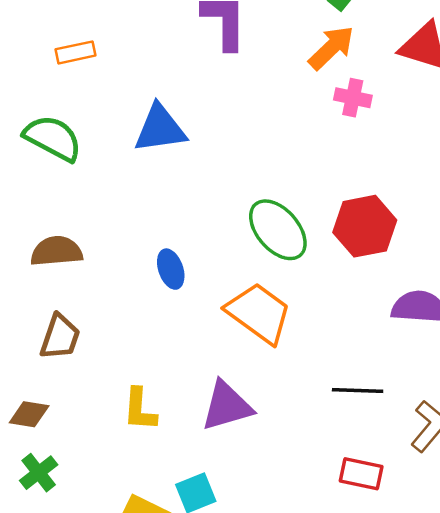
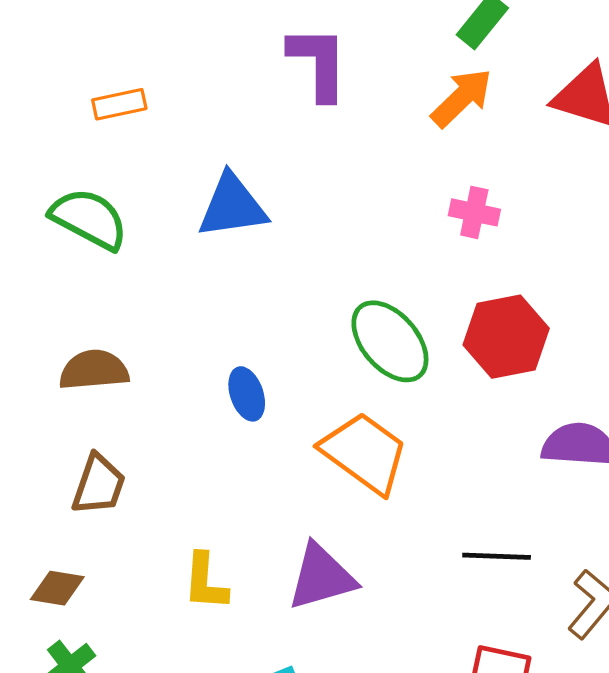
pink cross: (353, 98) -> (474, 212), moved

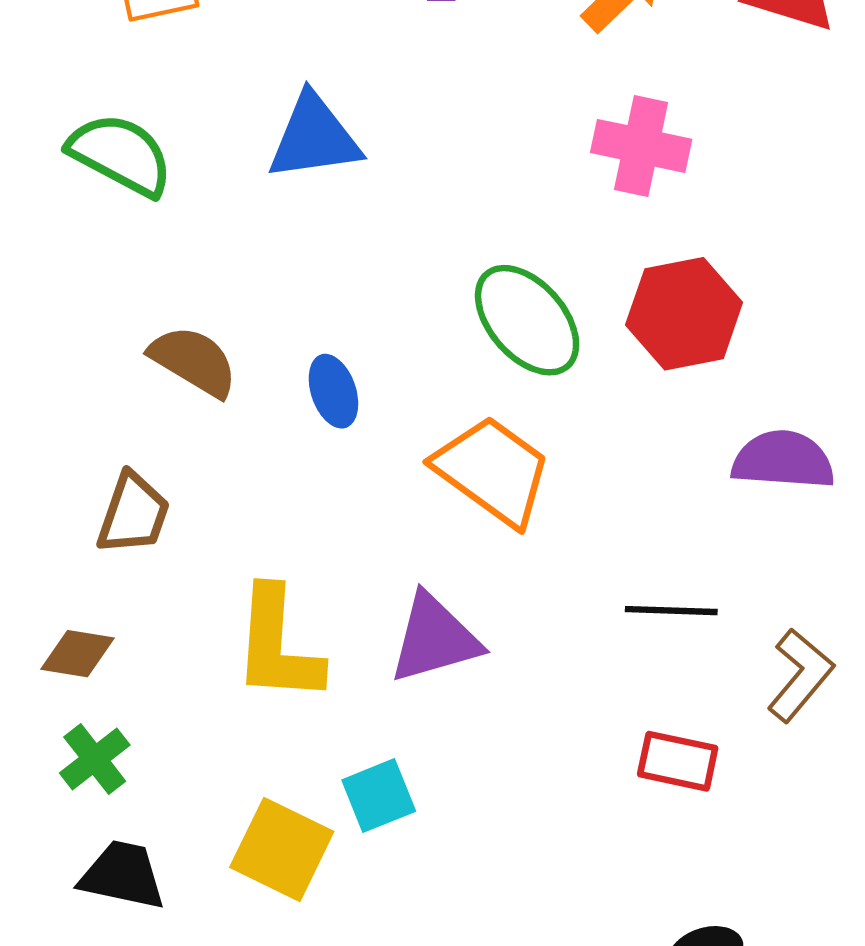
pink cross: (474, 212) -> (641, 146), size x1.4
brown semicircle: (94, 370) -> (194, 361), moved, turned 36
yellow L-shape: (205, 582) -> (278, 645), size x1.5

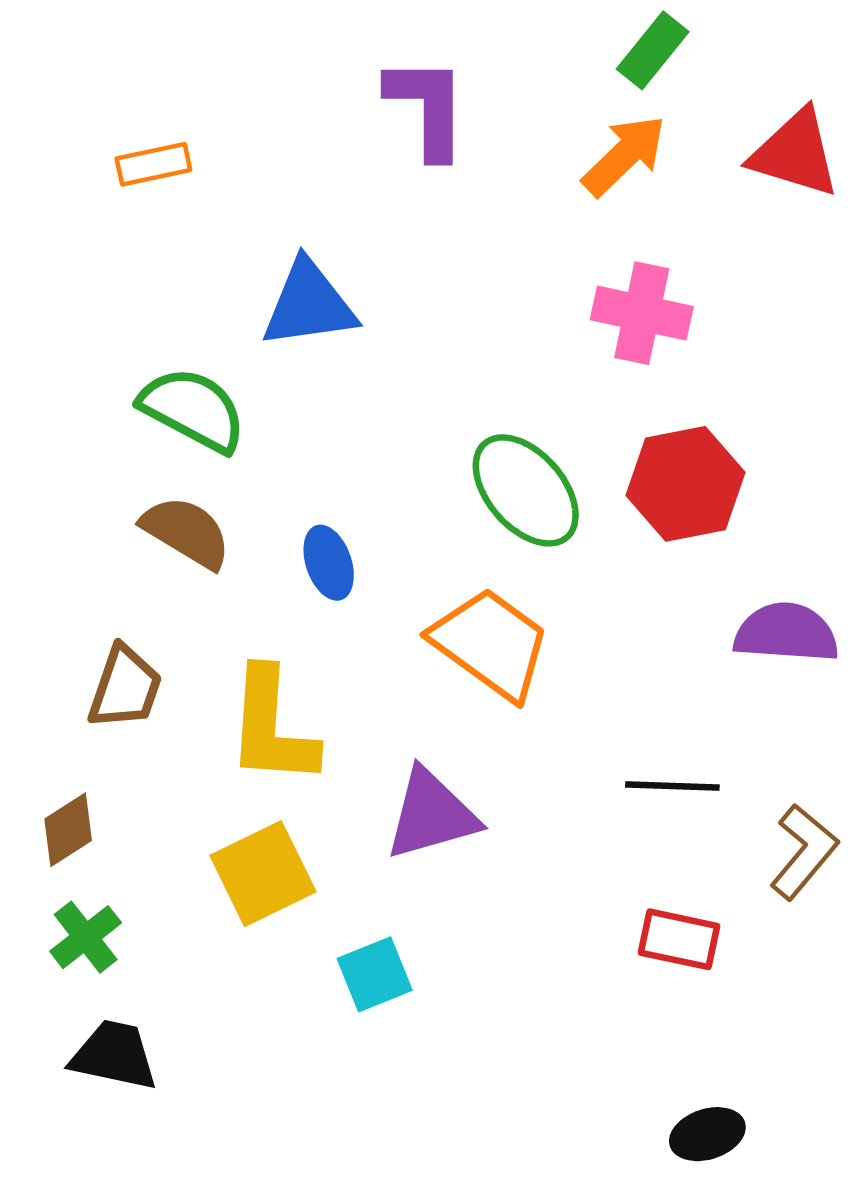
green semicircle: (120, 155) -> (193, 409), moved
yellow L-shape: (278, 645) -> (272, 727), moved
brown diamond: (77, 654) -> (68, 830), turned -42
yellow square: (282, 849) -> (263, 874), moved, turned 38

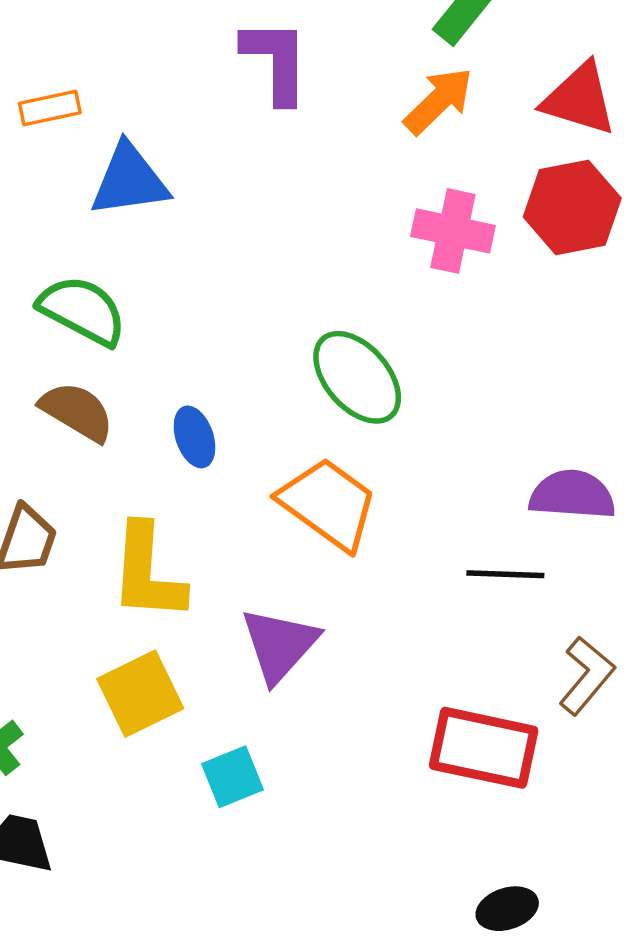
blue triangle: (309, 304) -> (129, 180), moved
red hexagon: (686, 484) -> (572, 207), moved
black line: (672, 786) -> (505, 574), moved
purple triangle: (432, 814) -> (279, 645), turned -32
red rectangle: (679, 939) -> (484, 748), size x1.6

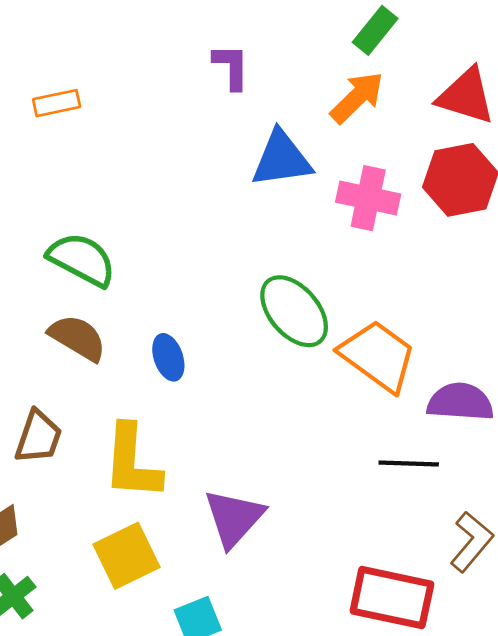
purple L-shape: (276, 61) -> (231, 67), size x0.7
blue triangle: (129, 180) -> (282, 159), moved
orange trapezoid: (328, 504) -> (378, 356), moved

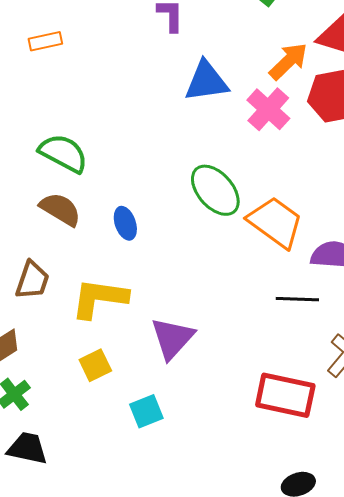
orange arrow: (357, 97) -> (288, 61), moved
pink cross: (368, 198) -> (268, 109), turned 30
yellow L-shape: (132, 462) -> (99, 298), turned 94
yellow square: (126, 556) -> (95, 365), size x0.7

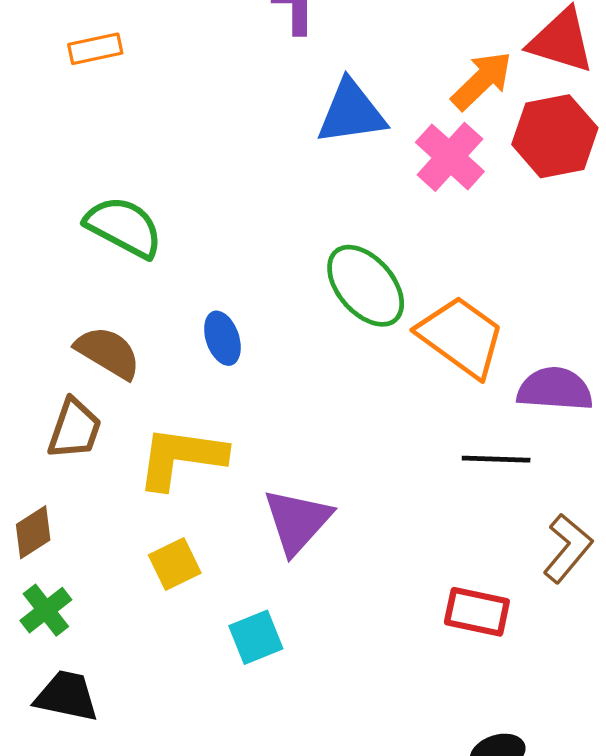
brown semicircle: (60, 209) -> (108, 353), moved
red rectangle: (285, 395) -> (477, 612), size x0.7

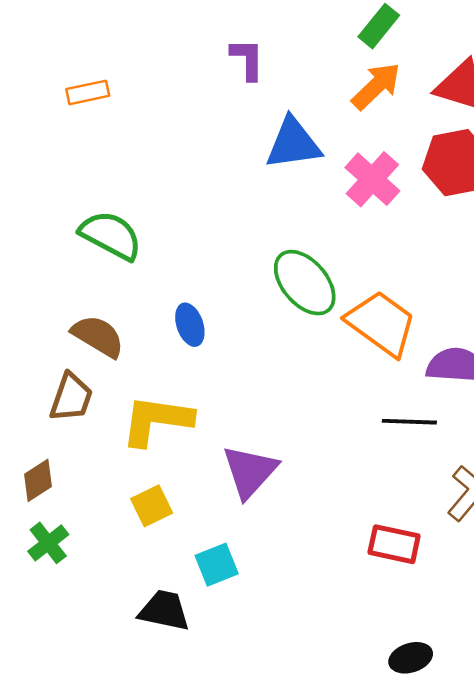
orange arrow: (482, 81) -> (376, 86), moved
black trapezoid: (67, 696) -> (164, 611), moved

